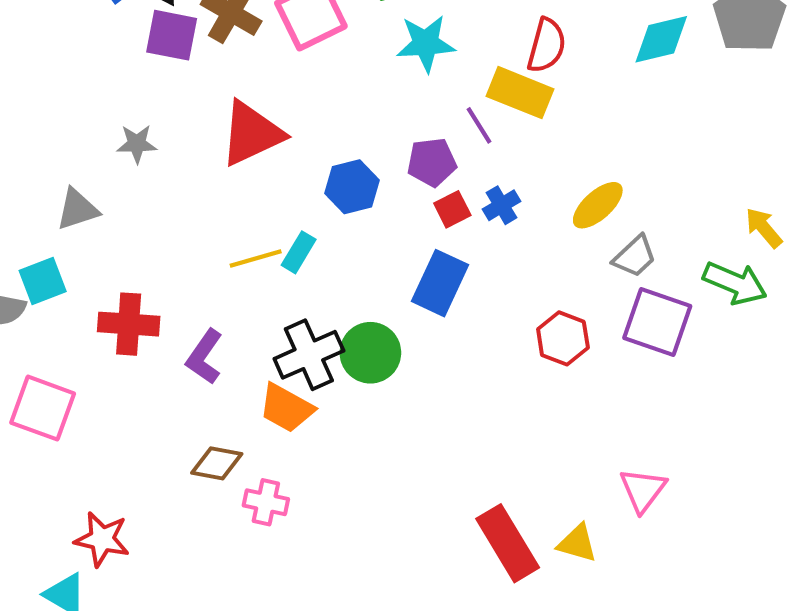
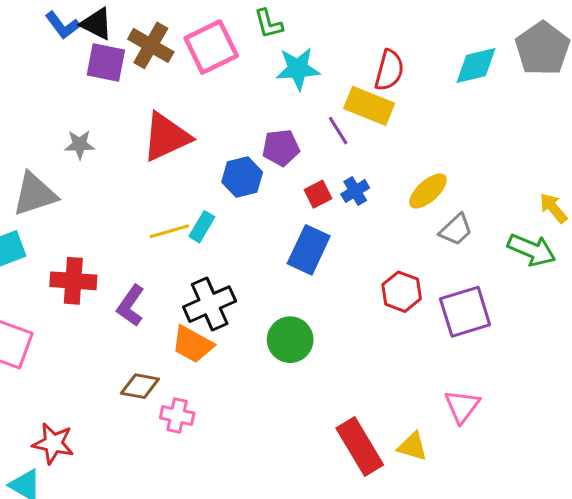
purple pentagon: (432, 162) -> (281, 148), moved
gray triangle: (77, 209) -> (35, 194), size x1.4
purple square: (657, 322) -> (465, 312), moved, turned -36
green circle: (370, 353) -> (290, 340), moved

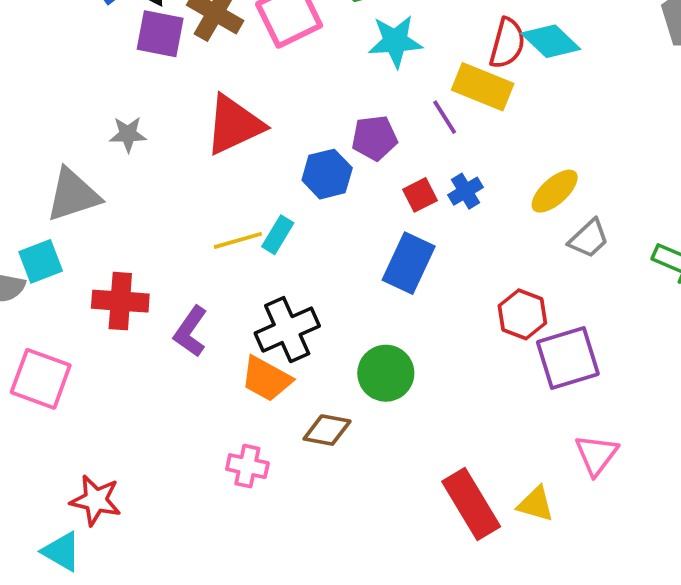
cyan diamond: (476, 66) -> (551, 41), moved, turned 57
purple square: (465, 312) -> (568, 358), moved
brown diamond: (140, 386) -> (327, 430), moved

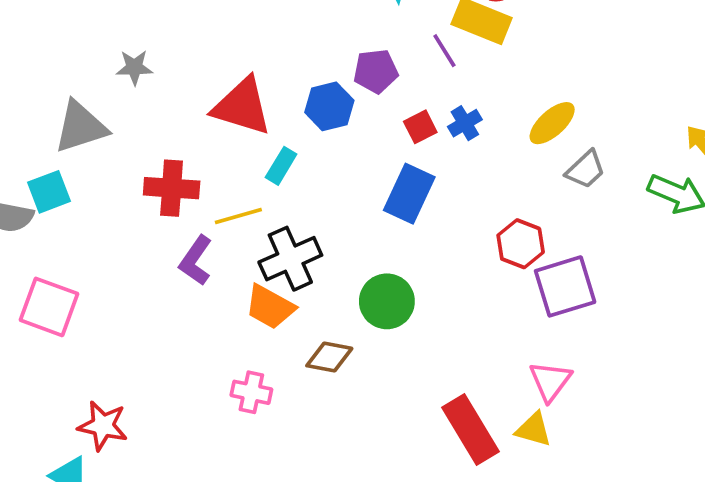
red triangle: (234, 125) -> (242, 106), moved, turned 42
yellow line: (238, 240) -> (238, 216), moved
red cross: (120, 301) -> (172, 188), moved
pink triangle: (596, 455) -> (550, 381), moved

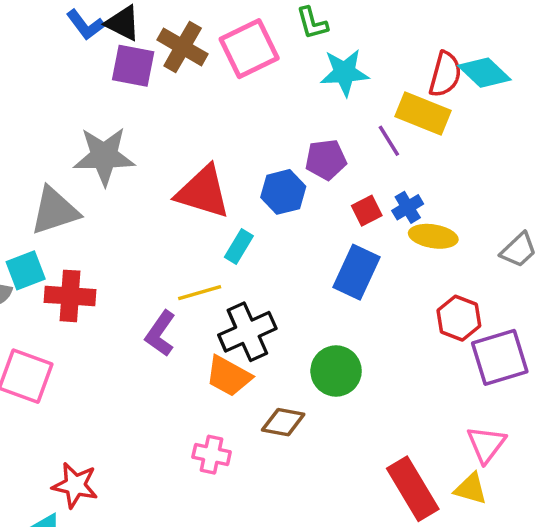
gray star: (134, 67) -> (104, 156), size x1.8
yellow ellipse: (552, 123) -> (433, 236), moved, turned 51
red cross: (172, 188) -> (70, 296), moved

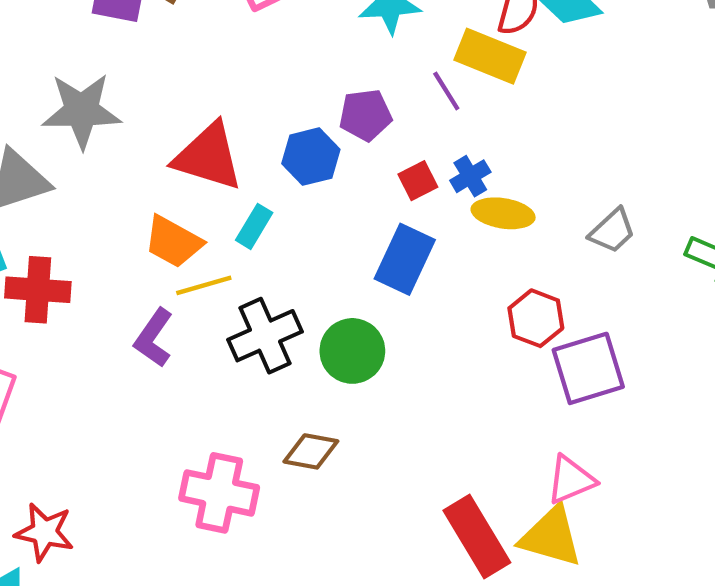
green circle: (336, 371) -> (352, 351), moved
orange trapezoid: (229, 376) -> (173, 242), moved
pink triangle: (486, 444) -> (571, 480), turned 30
pink cross: (212, 455) -> (219, 493), size x1.6
yellow triangle: (471, 489) -> (551, 537), size x1.5

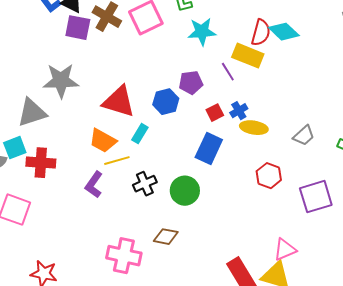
black cross: (265, 336) -> (145, 184), size x0.7
purple square: (588, 368) -> (316, 197), moved

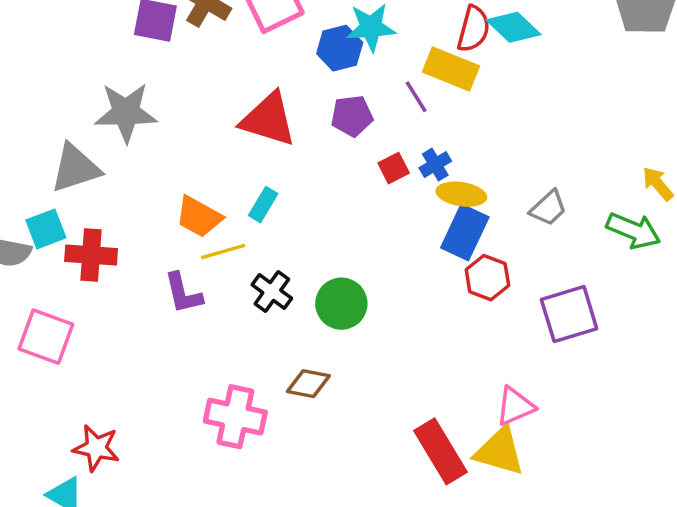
red triangle: (119, 102) -> (268, 119), moved
blue hexagon: (166, 102) -> (340, 48), moved
blue rectangle: (209, 149) -> (465, 232), moved
black cross: (145, 184) -> (272, 291), turned -30
purple L-shape: (94, 185) -> (183, 293), turned -48

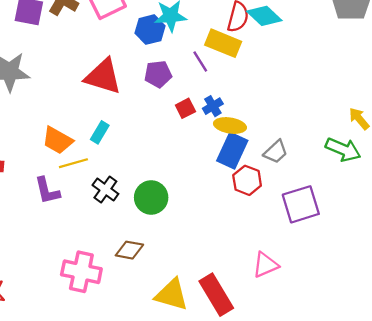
gray trapezoid: (548, 208) -> (276, 152), moved
yellow triangle: (500, 451) -> (172, 295), moved

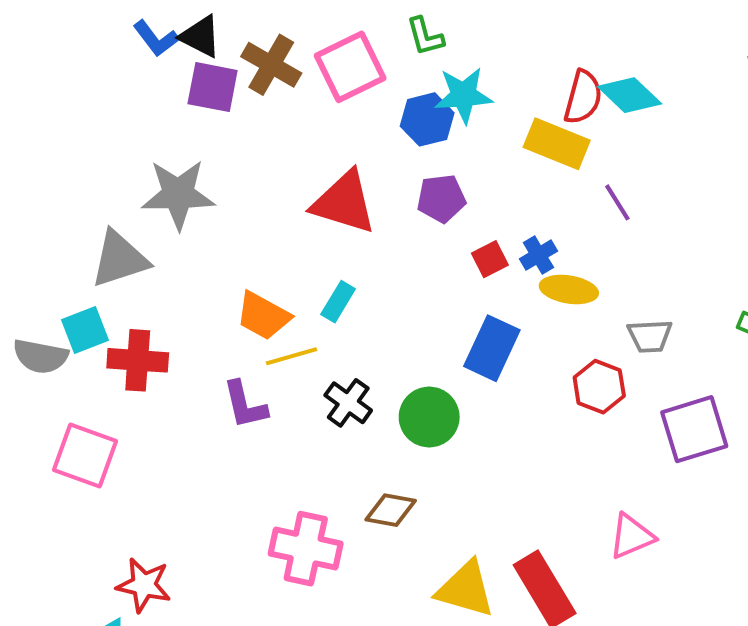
purple line: (200, 62) -> (617, 202), moved
blue rectangle: (232, 151) -> (492, 348), moved
gray trapezoid: (276, 152) -> (650, 336), turned 40

